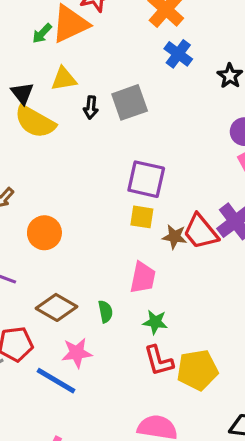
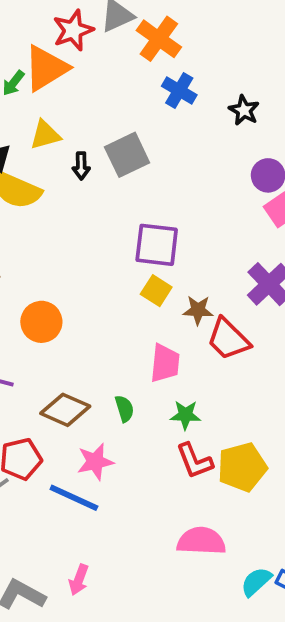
yellow square: (142, 217) -> (156, 291), turned 30
red trapezoid: (201, 232) -> (228, 339), moved

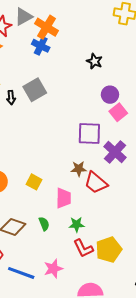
blue cross: (179, 91) -> (41, 46), moved
purple square: (157, 245) -> (89, 134), moved
yellow square: (156, 291) -> (34, 182), moved
pink star: (95, 462) -> (53, 269), moved

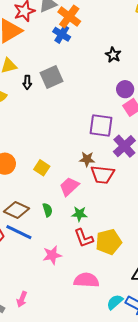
red trapezoid: (96, 183) -> (103, 175), turned -40
pink trapezoid: (64, 198) -> (69, 187), turned -140
blue line: (21, 273) -> (19, 232), moved

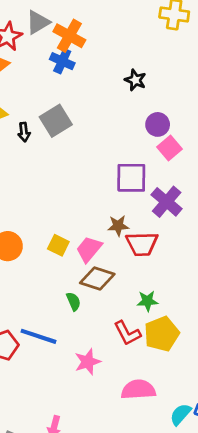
pink trapezoid: (69, 187) -> (89, 249), moved
brown diamond: (16, 210) -> (97, 278), moved
green star: (79, 214) -> (147, 301), moved

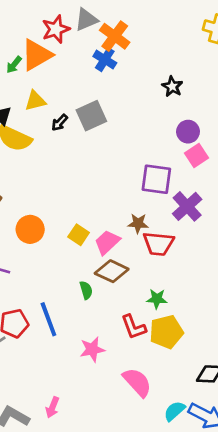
black arrow: (24, 132) -> (60, 123), turned 42
blue line: (38, 336) -> (48, 319), turned 44
pink semicircle: (138, 390) -> (137, 382), turned 44

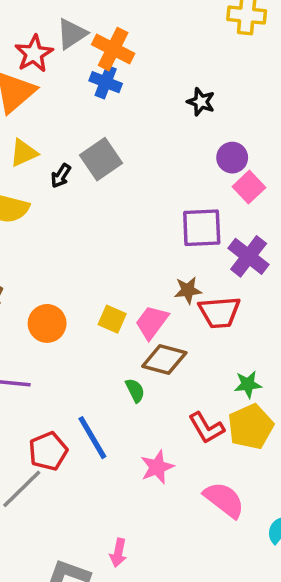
green star: (157, 299) -> (248, 384), moved

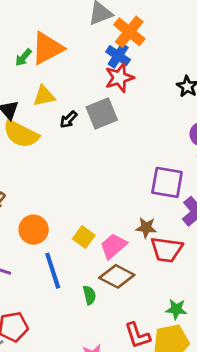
red star: (34, 54) -> (119, 78), moved
blue line: (92, 438) -> (53, 271), moved

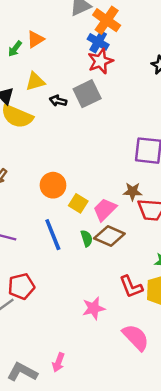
orange triangle: (47, 48) -> (35, 39), size x0.6
black arrow: (68, 119) -> (58, 101), turned 63
orange circle: (34, 230) -> (53, 185), moved
green semicircle: (89, 295) -> (87, 238), moved

